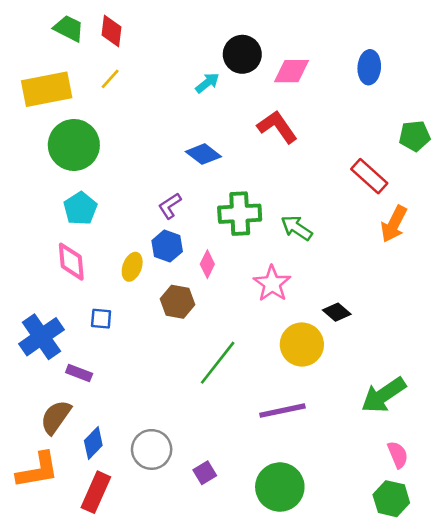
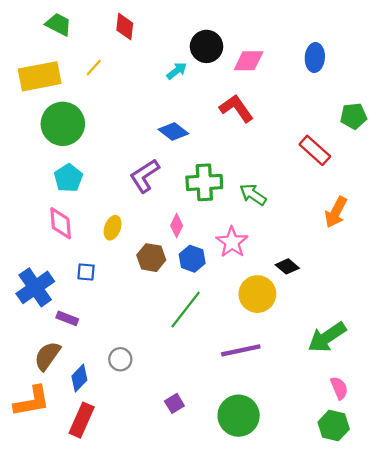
red diamond: (111, 31) -> (125, 27), moved
purple L-shape: (170, 206) -> (145, 176), size x1.5
orange arrow: (394, 224) -> (336, 212), moved
blue hexagon: (167, 246) -> (192, 259), moved
gray circle: (152, 449) -> (120, 359), moved, size x0.7

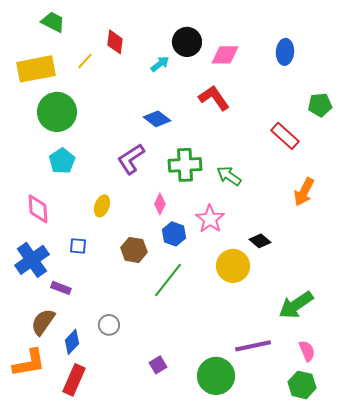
red diamond: (125, 27) -> (115, 42), moved
pink diamond: (61, 223) -> (38, 209), moved
brown hexagon: (151, 258) -> (134, 250), moved
purple line: (241, 350) -> (253, 346), moved

